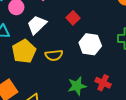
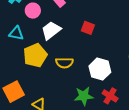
red square: (73, 18) -> (88, 28), turned -32
white hexagon: (90, 44) -> (100, 69), moved

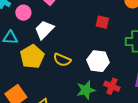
red square: (88, 28) -> (102, 22), moved
yellow semicircle: (64, 63) -> (62, 60), turned 30

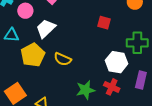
white hexagon: (98, 61) -> (117, 62), moved

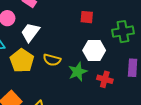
white hexagon: (117, 62) -> (94, 50), moved
green star: (86, 90) -> (78, 72), moved

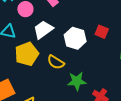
white hexagon: (94, 50) -> (75, 38), moved

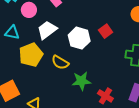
red square: (102, 32) -> (106, 31), turned 32

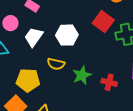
red square: (106, 31) -> (103, 22), moved, size x1.5
yellow pentagon: (31, 55) -> (28, 80), moved, turned -30

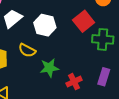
red cross: (109, 82) -> (74, 82), turned 35

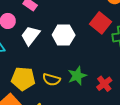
yellow semicircle: (27, 50) -> (51, 80), moved

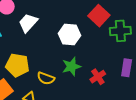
white hexagon: (64, 35) -> (69, 35), moved
yellow semicircle: (51, 80) -> (46, 78), moved

